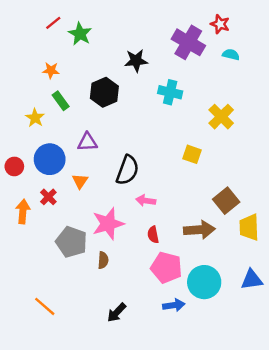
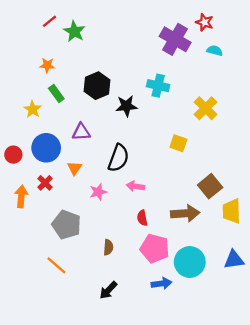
black star: (136, 61) -> (126, 106), moved
pink star: (108, 224) -> (98, 192), moved, size x0.6
brown semicircle: (103, 260) -> (108, 247), moved
orange line: (45, 306) -> (56, 265), moved

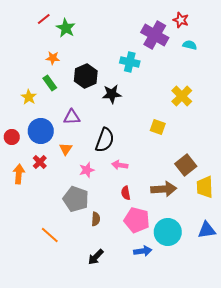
orange star: (47, 65) -> (53, 58), moved
cyan cross: (158, 86) -> (130, 62), moved
gray pentagon: (66, 225) -> (76, 199), moved

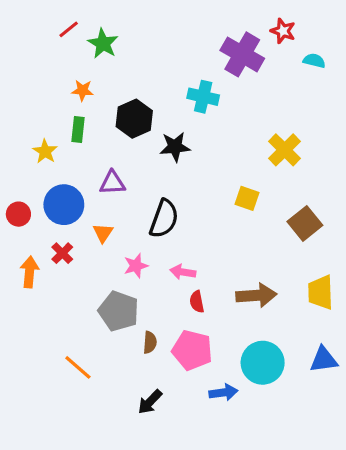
cyan semicircle: (190, 45) -> (314, 61), moved
green rectangle: (50, 83) -> (78, 130), turned 42
pink arrow: (120, 165) -> (183, 272), moved
brown square: (186, 165) -> (305, 223), moved
pink pentagon: (137, 220) -> (192, 350), moved

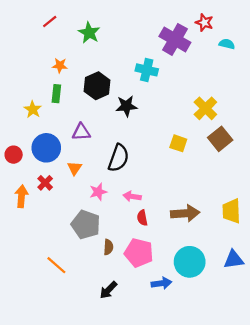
green star: (103, 43) -> (89, 33), moved
brown square: (305, 223) -> (220, 139), moved

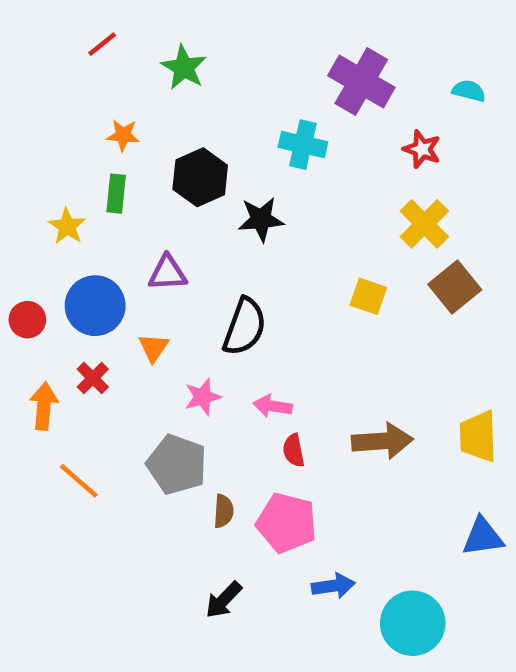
red star: (204, 23) -> (422, 149), moved
cyan circle: (190, 262) -> (413, 623), moved
orange line: (56, 265) -> (79, 481), moved

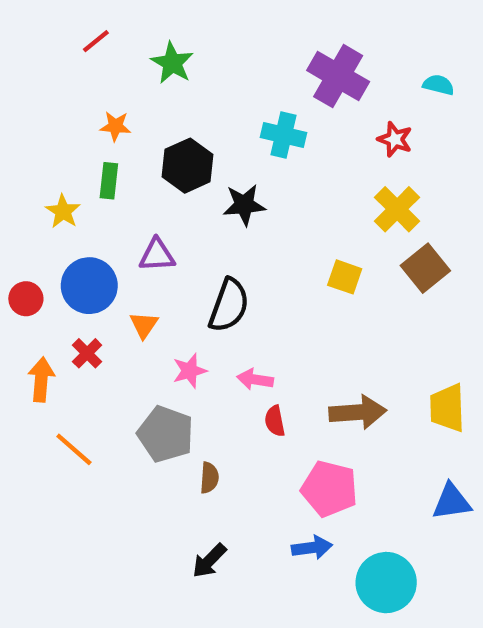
pink pentagon: (287, 523) -> (329, 489), moved

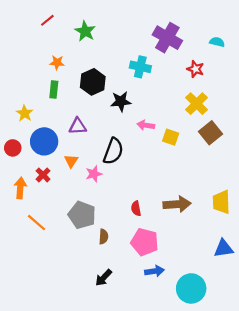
yellow star: (63, 211) -> (25, 113), moved
pink star: (190, 371) -> (94, 174), moved
pink arrow: (255, 379) -> (146, 125), moved
pink pentagon: (329, 489) -> (145, 242), moved

